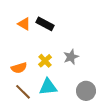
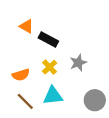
black rectangle: (45, 24) -> (48, 40), moved

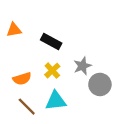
orange triangle: (26, 26) -> (14, 30), moved, turned -40
gray circle: (95, 100) -> (100, 84), moved

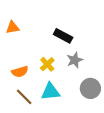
black rectangle: (51, 41) -> (63, 36), moved
gray circle: (100, 84) -> (90, 88), moved

